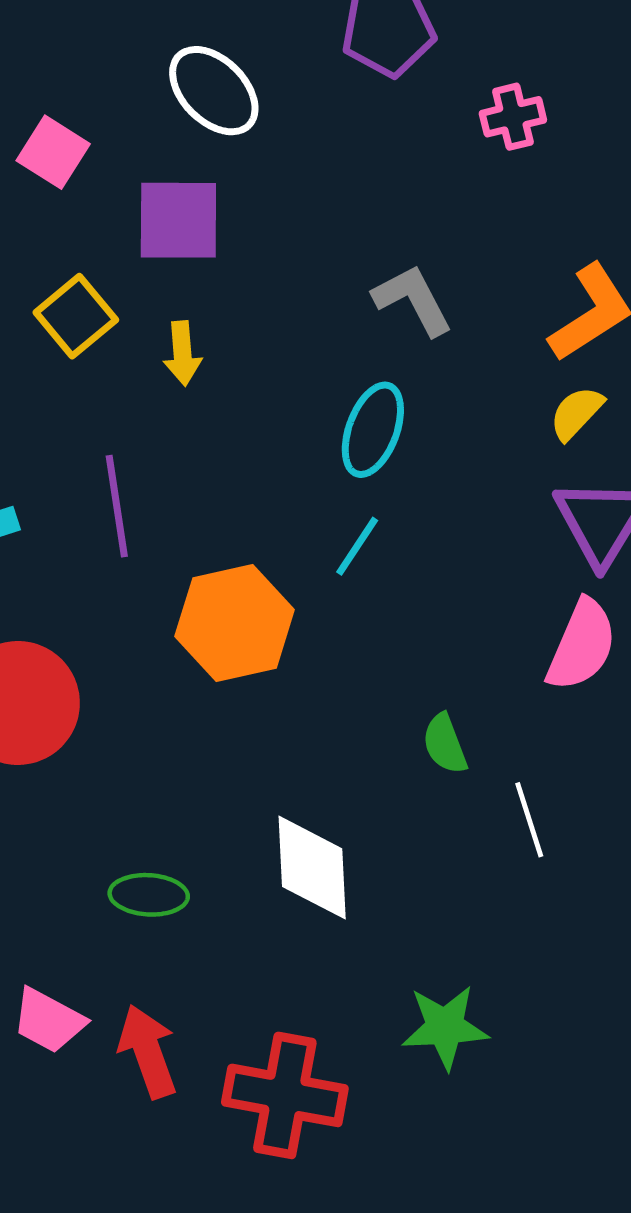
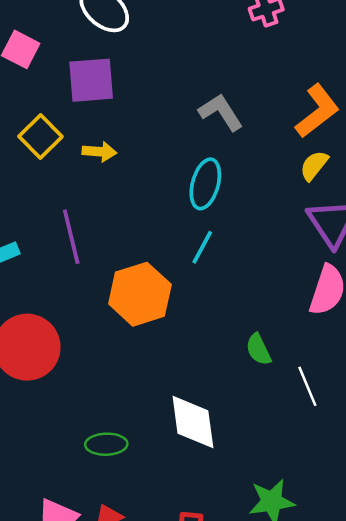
yellow arrow: (182, 353) -> (99, 152), turned -76

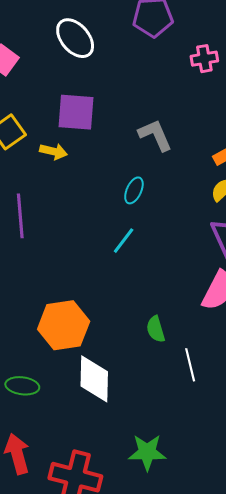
purple square: (91, 80) -> (76, 112), moved
cyan ellipse: (205, 184) -> (134, 190), size x0.7
orange hexagon: (140, 294) -> (64, 325), moved

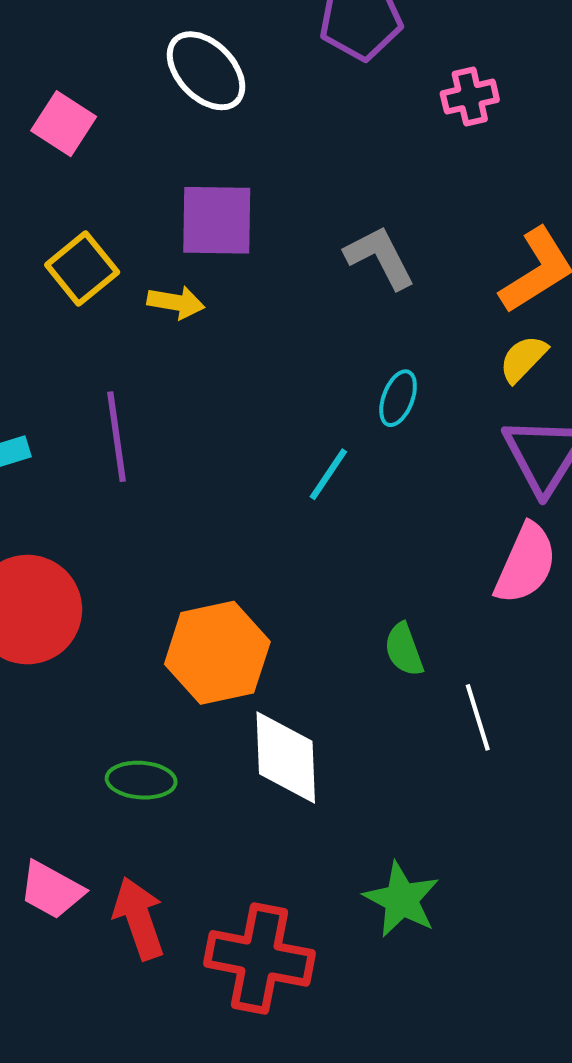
cyan ellipse: (134, 190) -> (398, 398), moved
green star: (147, 452) -> (401, 900), turned 30

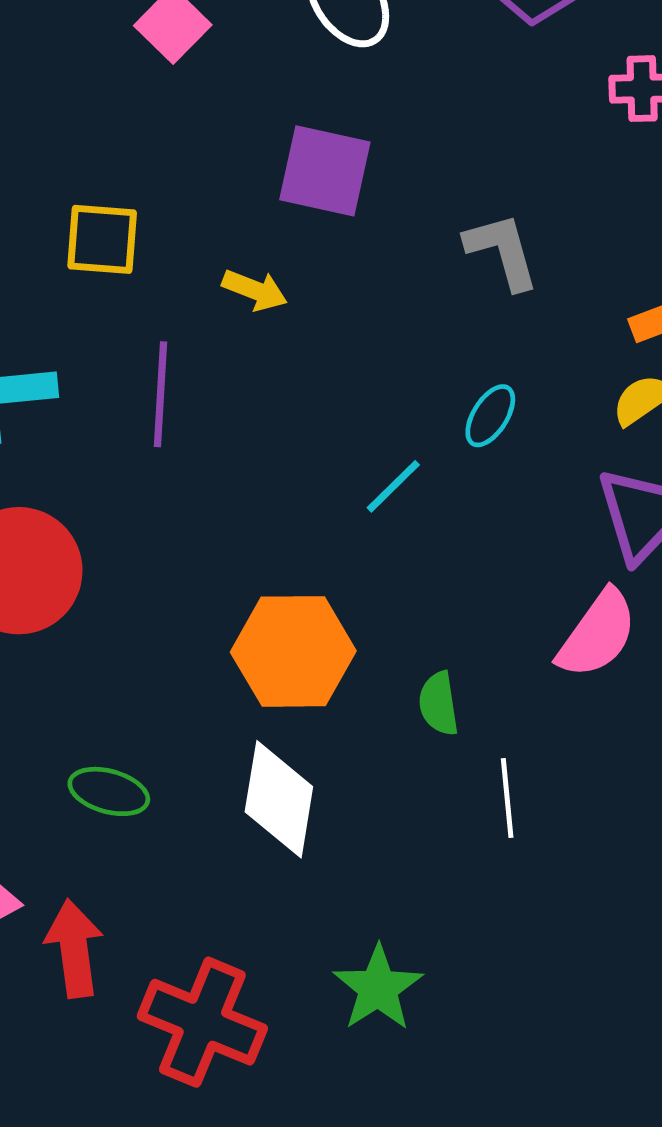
yellow square: (82, 269) -> (102, 239), moved, turned 32
yellow arrow: (176, 302) -> (255, 290), moved
orange hexagon: (217, 653) -> (293, 651), moved

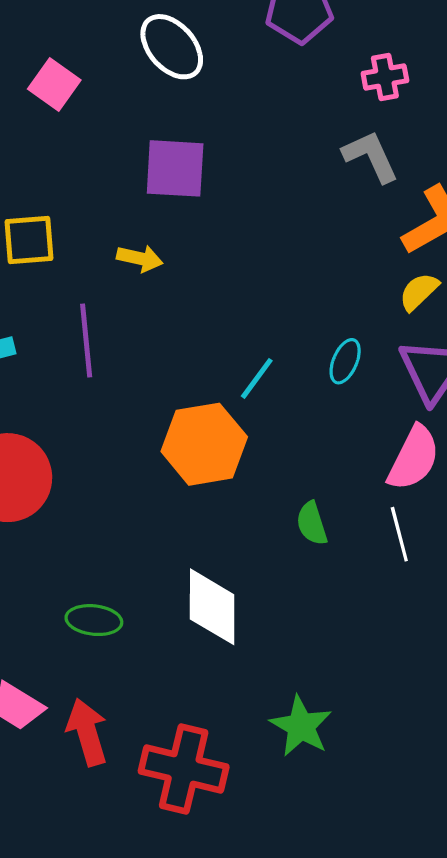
gray L-shape: (502, 251) -> (371, 156), moved
cyan ellipse: (490, 416) -> (345, 361), moved
orange hexagon: (293, 651) -> (204, 444), moved
white line: (507, 798) -> (399, 534), moved

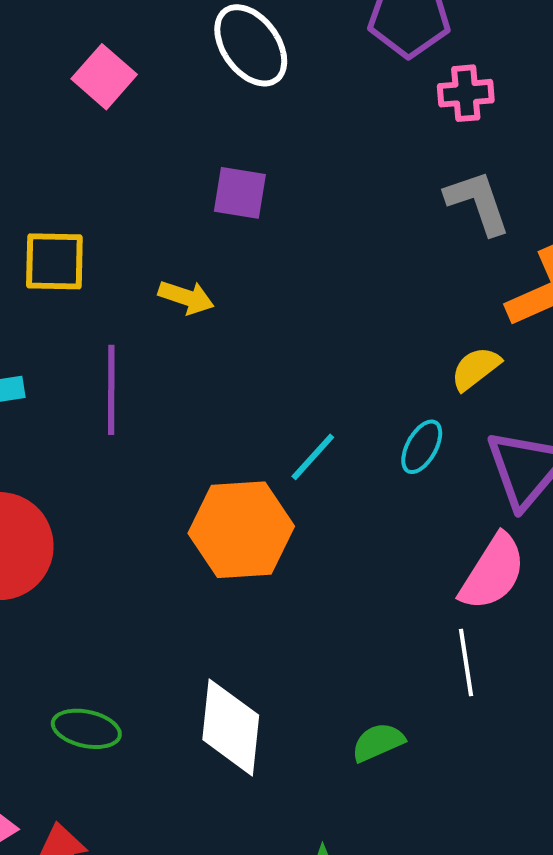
pink cross: (385, 77) -> (466, 93), moved
purple square: (175, 168) -> (240, 193), size x0.7
yellow semicircle: (419, 292) -> (476, 369), moved
green semicircle: (312, 523) -> (378, 742), moved, turned 78

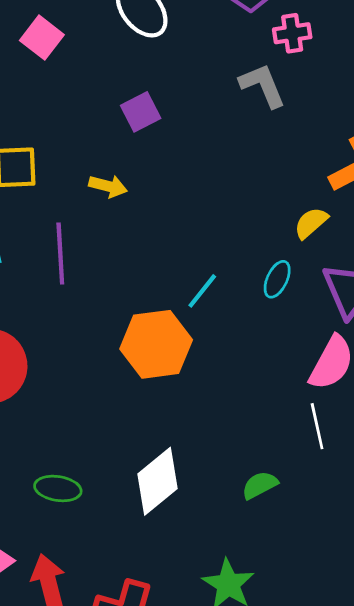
purple square: (240, 193) -> (141, 112), turned -33
gray L-shape: (478, 202) -> (263, 85), moved
white diamond: (231, 727) -> (157, 481), turned 48

